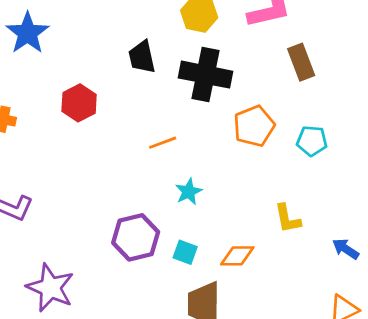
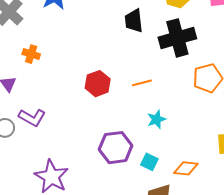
black cross: (205, 75) -> (177, 38), turned -33
red hexagon: (79, 103) -> (98, 84), moved

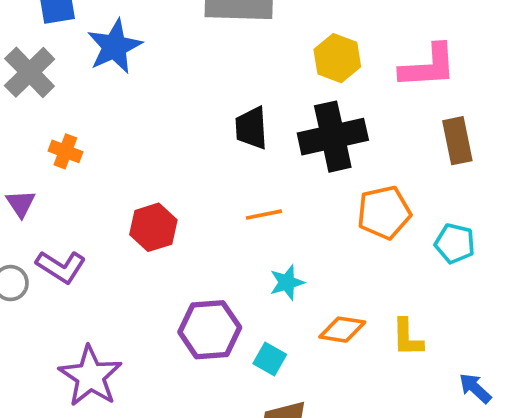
black trapezoid: (134, 21) -> (251, 128), moved
red hexagon: (98, 84) -> (153, 227), moved
orange diamond: (186, 168) -> (342, 330), moved

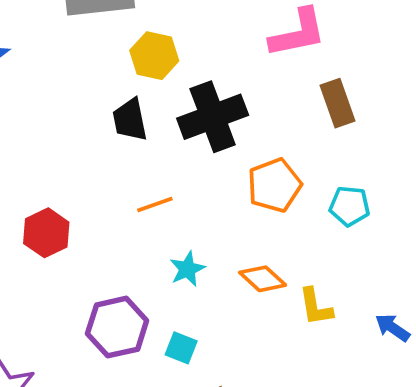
yellow hexagon: (337, 58) -> (154, 56), moved
orange diamond: (342, 330) -> (263, 279), moved, turned 42
blue arrow: (475, 388) -> (392, 328), moved

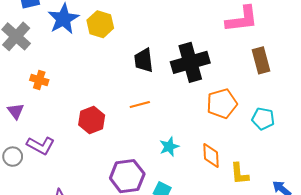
yellow hexagon: (154, 56) -> (100, 24), moved
orange line: (155, 204) -> (140, 105), moved
orange diamond: (263, 279) -> (211, 156), turned 40

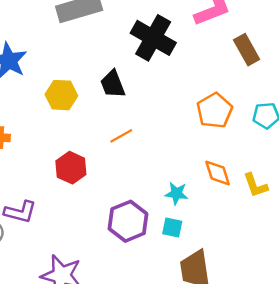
yellow hexagon: (100, 24) -> (61, 95), moved
black cross: (190, 62) -> (153, 38), moved, turned -30
cyan star: (169, 147) -> (176, 193), moved, turned -30

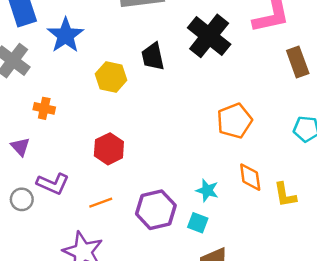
black trapezoid: (113, 84) -> (153, 57), moved
orange pentagon: (215, 110) -> (234, 121), moved
orange line: (121, 136) -> (101, 203), moved

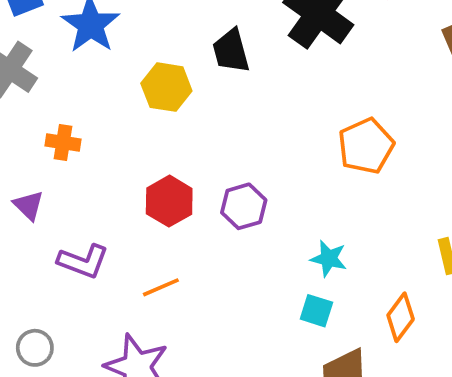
orange diamond: (250, 177) -> (401, 317), moved, turned 48
gray circle: (22, 199) -> (35, 348), moved
purple hexagon: (156, 210) -> (244, 206), moved, size x0.7

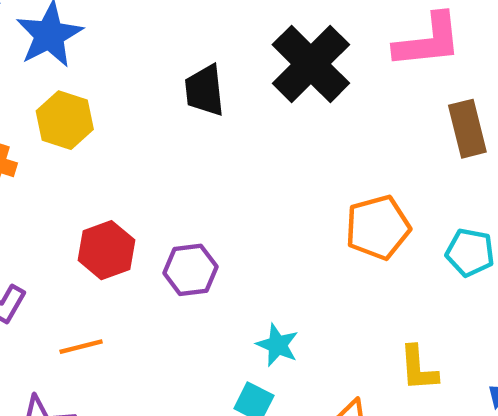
yellow hexagon: (166, 87) -> (65, 120), moved
orange pentagon: (366, 146) -> (378, 227), moved

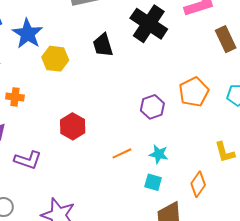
yellow hexagon: (65, 120) -> (55, 59), moved
purple hexagon: (190, 270) -> (152, 107), moved
orange line: (81, 347) -> (122, 153), moved

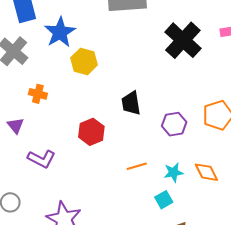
black trapezoid: (103, 45) -> (131, 103), moved
cyan star: (159, 154) -> (173, 172), turned -30
cyan square: (153, 182) -> (164, 200), turned 36
orange diamond: (198, 184) -> (206, 172), moved, turned -70

